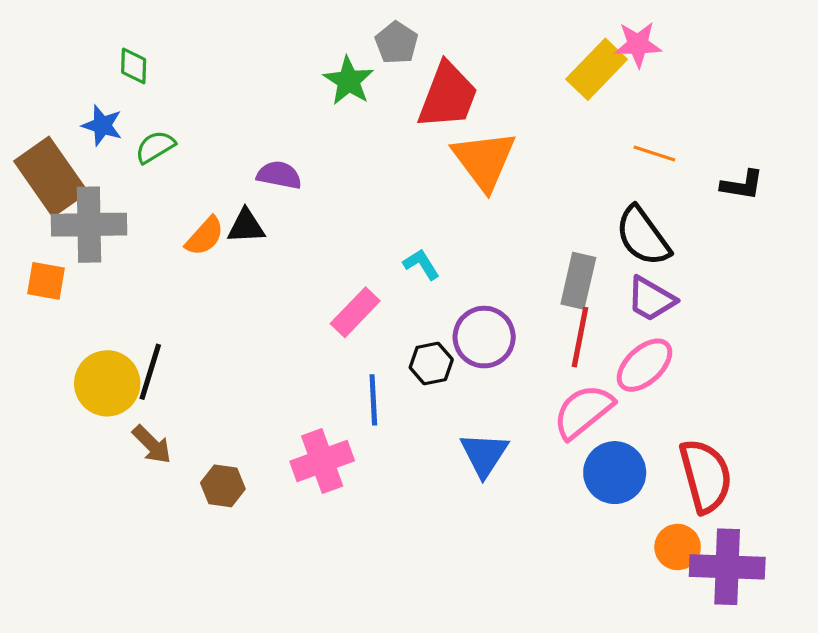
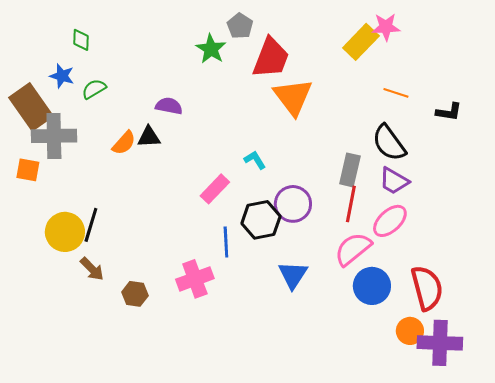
black hexagon: (431, 363) -> (261, 220), size x1.5

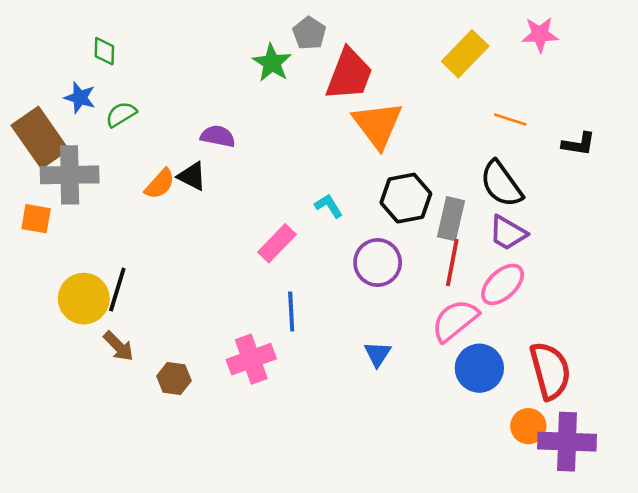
pink star: (386, 27) -> (540, 34), moved
black triangle: (149, 137) -> (192, 176), turned 30
black hexagon: (261, 220) -> (406, 198), moved
blue triangle: (293, 275) -> (378, 354), size x0.7

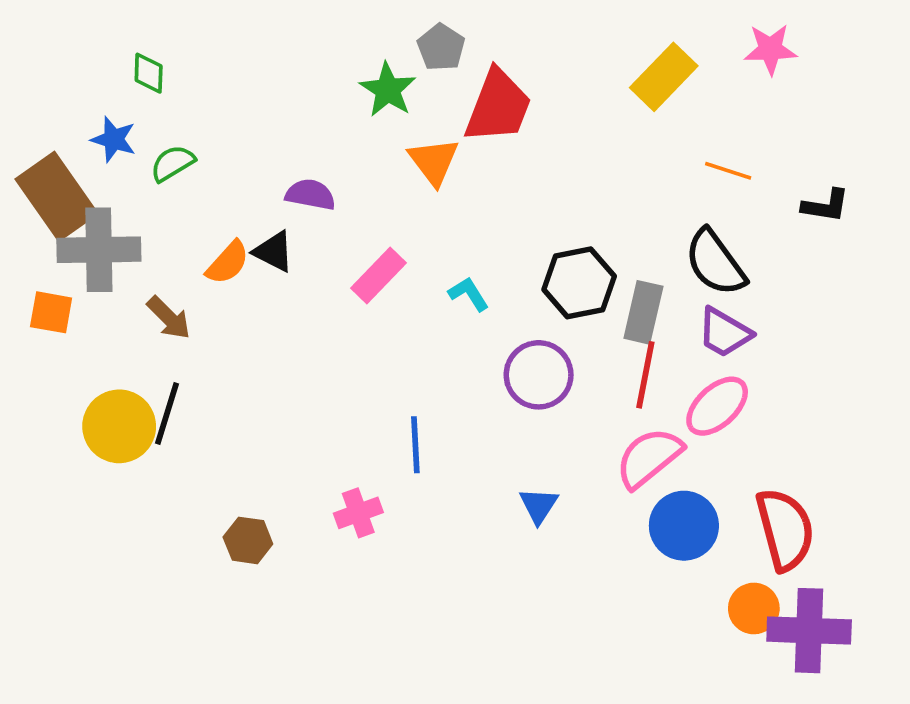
orange triangle: (378, 125) -> (434, 161), moved, size x0.7
pink rectangle: (277, 243) -> (379, 276), moved
brown arrow: (119, 346) -> (169, 318), moved
pink cross: (251, 359) -> (358, 513), size x0.7

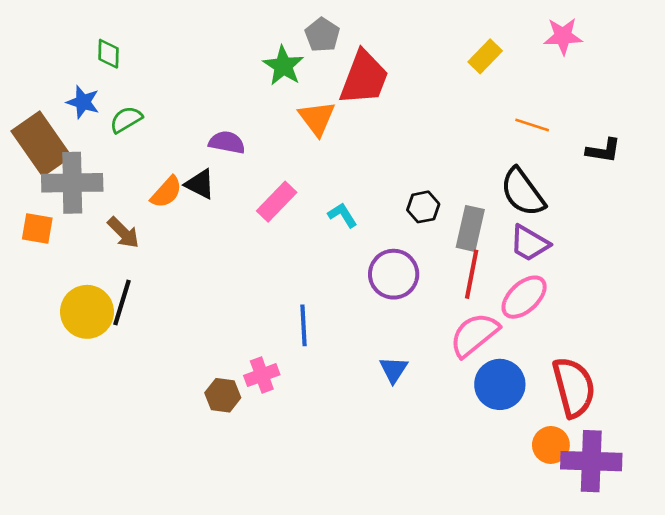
yellow rectangle: (664, 77) -> (485, 56), size x0.7
black hexagon: (579, 283) -> (423, 207), size x0.6
brown hexagon: (248, 540) -> (223, 395), moved

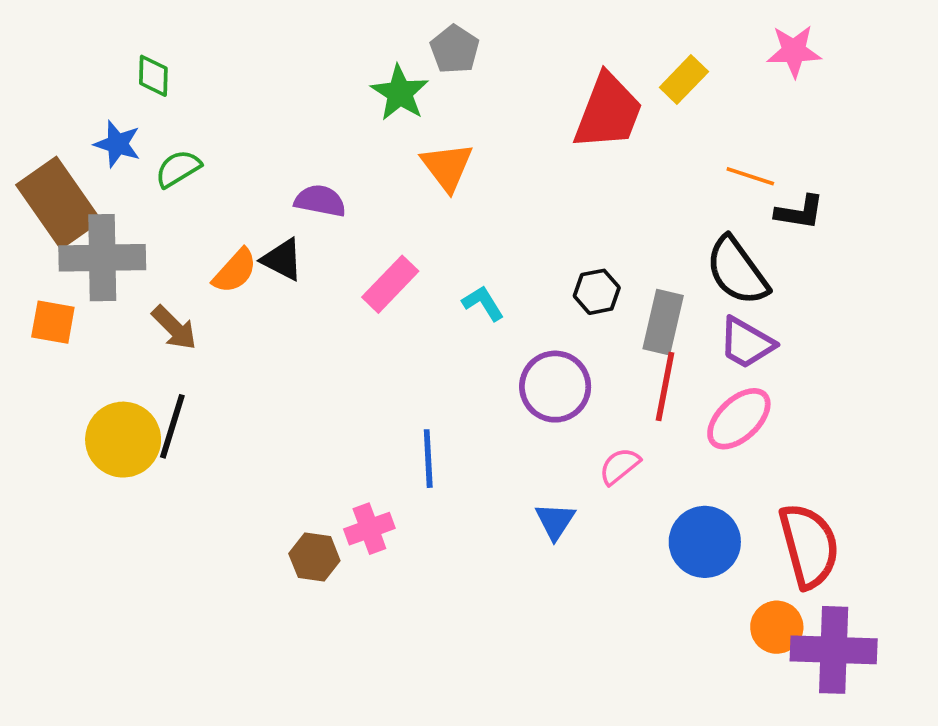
red trapezoid: (364, 78) -> (608, 112), moved
black L-shape: (603, 150) -> (800, 212), moved
pink semicircle: (474, 335) -> (620, 466), moved, size x0.6

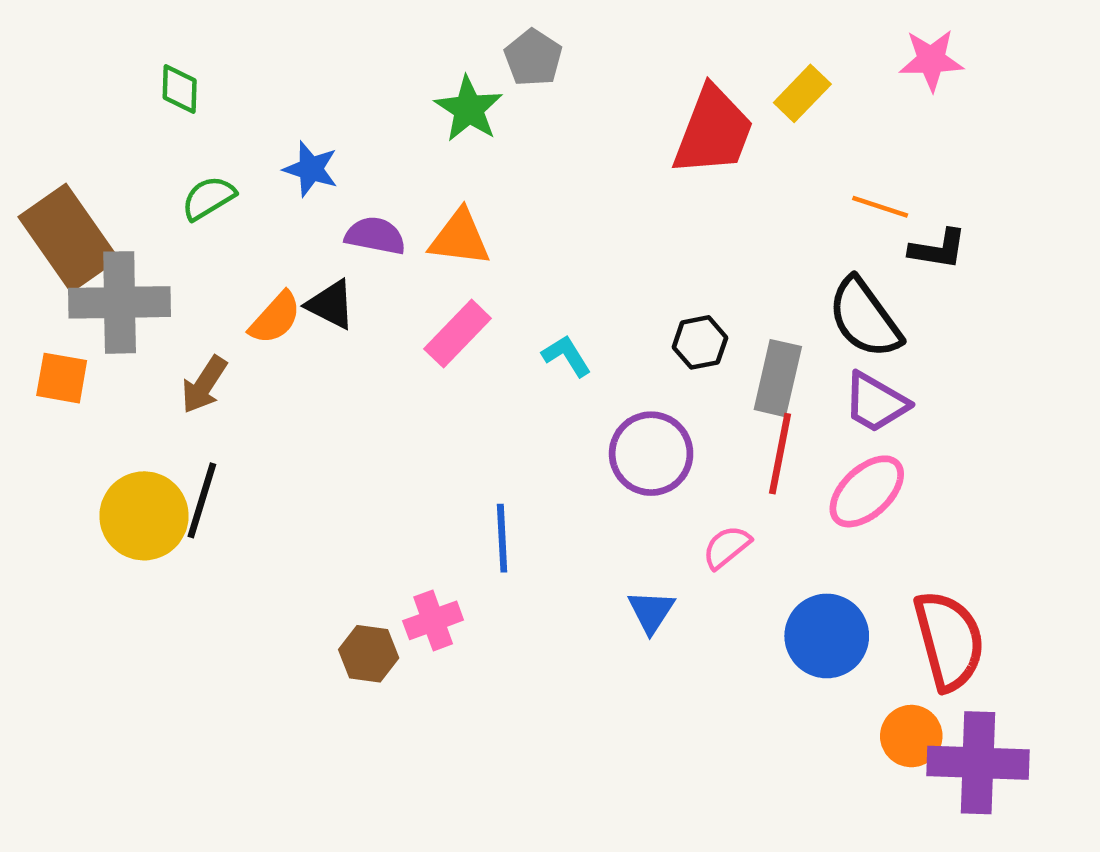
blue star: (117, 144) -> (311, 169), moved
orange triangle: (447, 167) -> (460, 238), moved, turned -46
brown arrow: (174, 328) -> (204, 385), turned 78

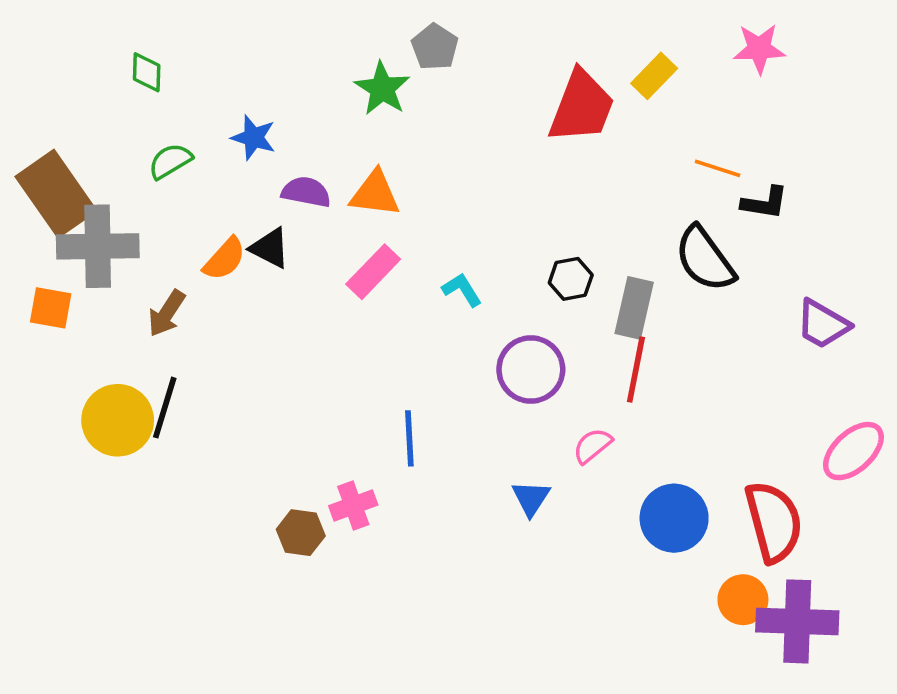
purple trapezoid: (876, 402) -> (823, 324), moved
pink ellipse: (867, 491) -> (853, 451), moved

